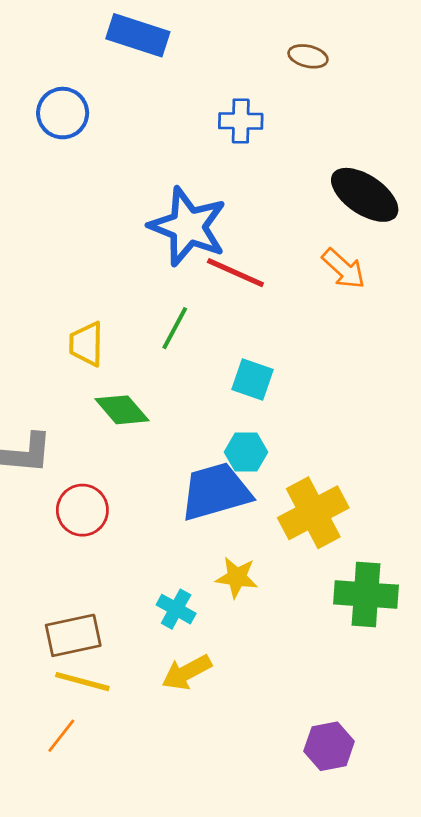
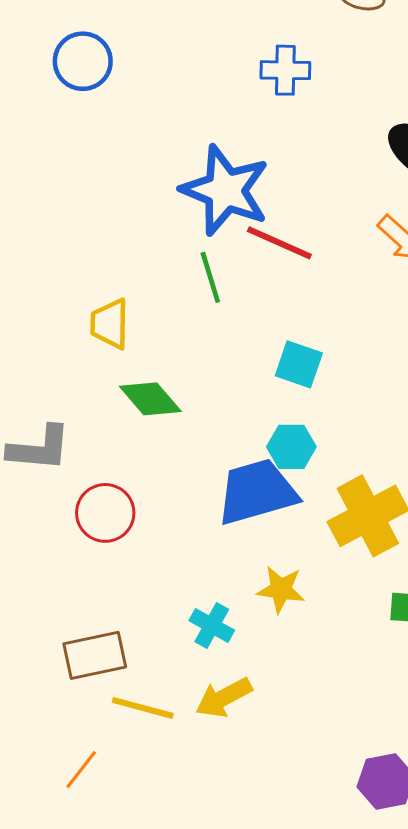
green line: (175, 328) -> (210, 277), moved, turned -45
yellow line: (82, 682) -> (143, 708), moved

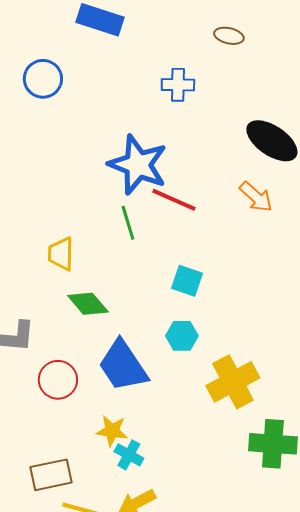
blue trapezoid: (257, 492) -> (123, 366), moved, turned -108
yellow star: (281, 589) -> (112, 431), moved

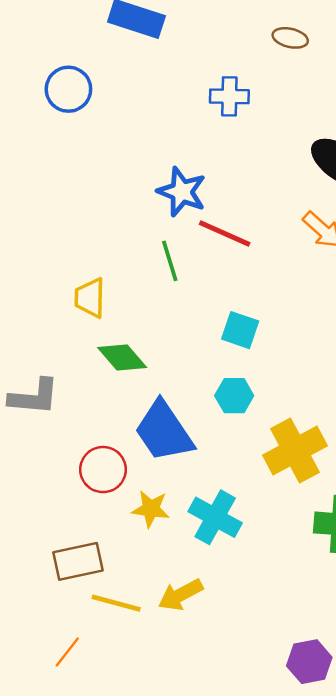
blue star: (138, 165) -> (182, 192), size x0.7
red circle: (58, 380) -> (103, 470), moved
cyan cross: (129, 455) -> (215, 517), moved, size x1.5

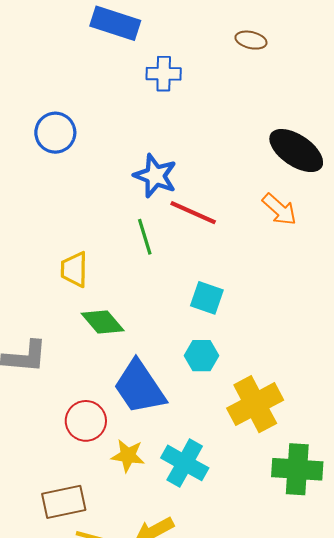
blue circle: (68, 89) -> (55, 133), moved
blue cross: (229, 96) -> (164, 74), moved

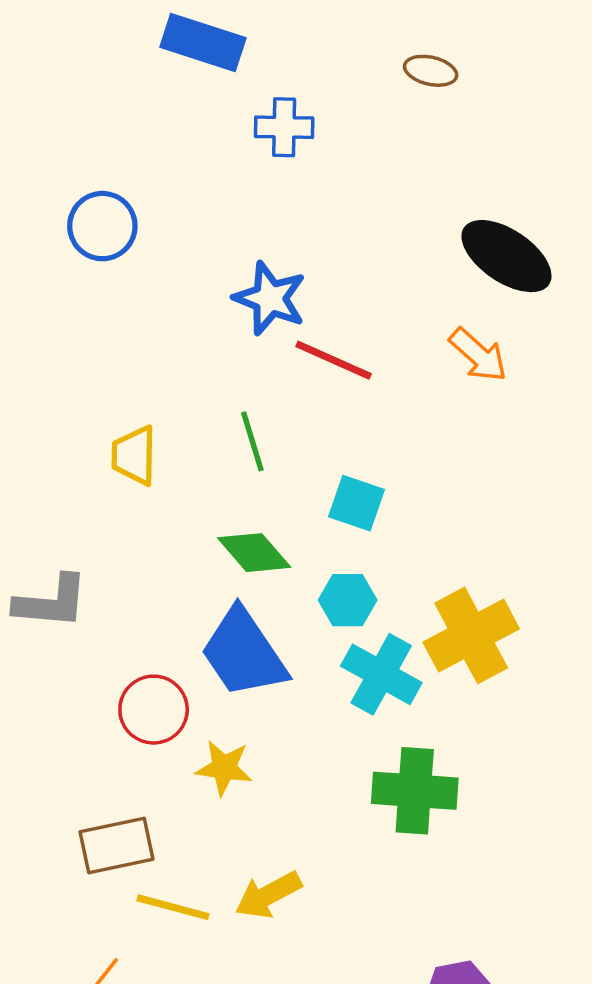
green line: (145, 237) -> (252, 441), moved
green diamond: (103, 322) -> (254, 553), moved
yellow cross: (255, 404) -> (471, 635), moved
cyan cross: (185, 463) -> (381, 674), moved
green cross: (297, 469) -> (415, 791), moved

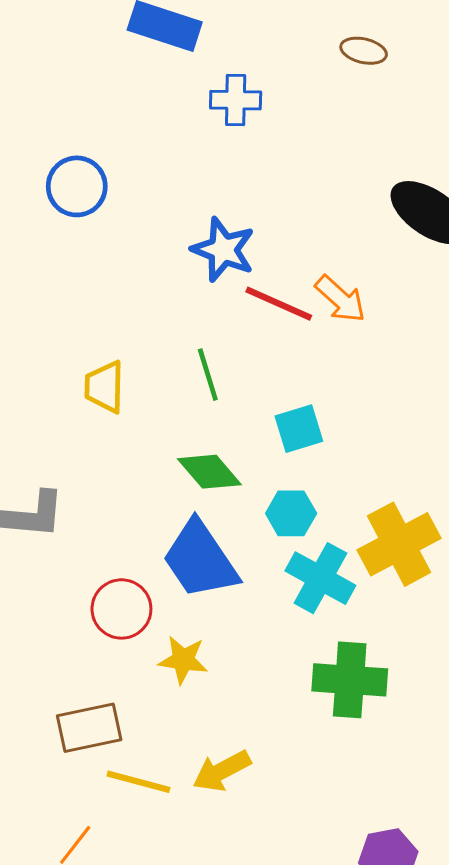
orange arrow: (478, 355) -> (340, 299), moved
cyan square: (356, 503) -> (299, 429), turned -36

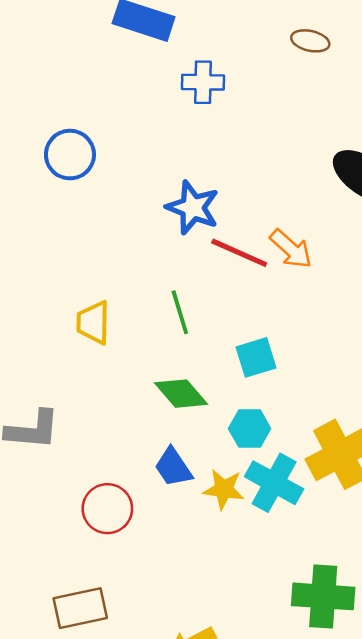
blue trapezoid: (200, 560) -> (173, 467), size x0.6
yellow star: (183, 660) -> (224, 489), moved
green cross: (350, 680) -> (323, 596), moved

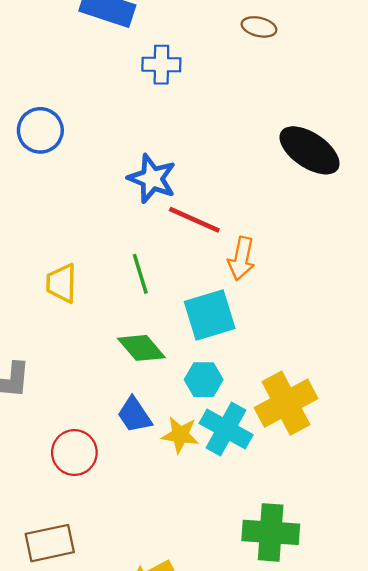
orange arrow: (291, 249) -> (241, 259), moved, turned 60
cyan square: (256, 357) -> (210, 315), size x1.4

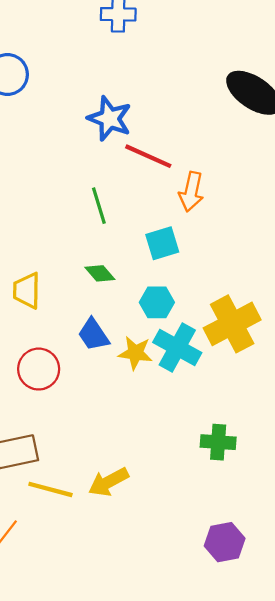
yellow trapezoid: (61, 283) -> (27, 291), moved
cyan square: (210, 315) -> (162, 243), size x0.7
green diamond: (141, 348) -> (100, 273), size x0.7
green cross: (271, 532) -> (218, 442), size x0.7

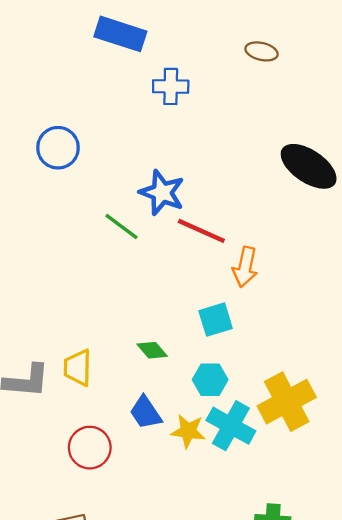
green line: (99, 206) -> (121, 227), moved, turned -36

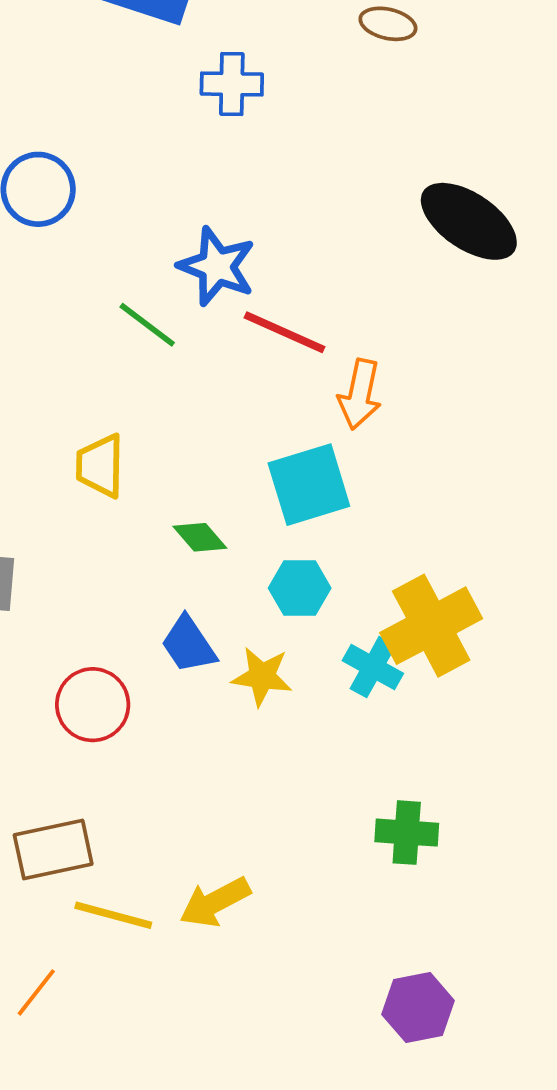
cyan square: (216, 320) -> (309, 485), size x1.4
yellow trapezoid: (78, 368) -> (100, 466), moved
cyan cross: (231, 426) -> (373, 667), moved, size x0.7

